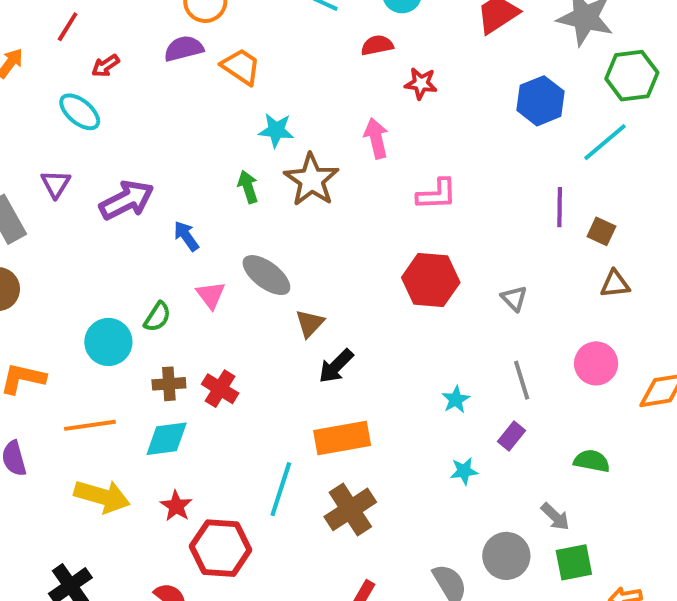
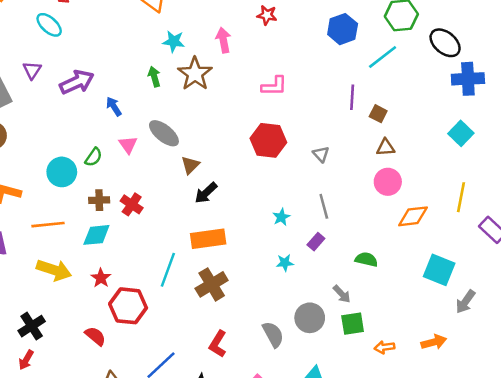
pink arrow: (376, 138) -> (223, 40), moved
pink circle: (596, 363) -> (388, 182), moved

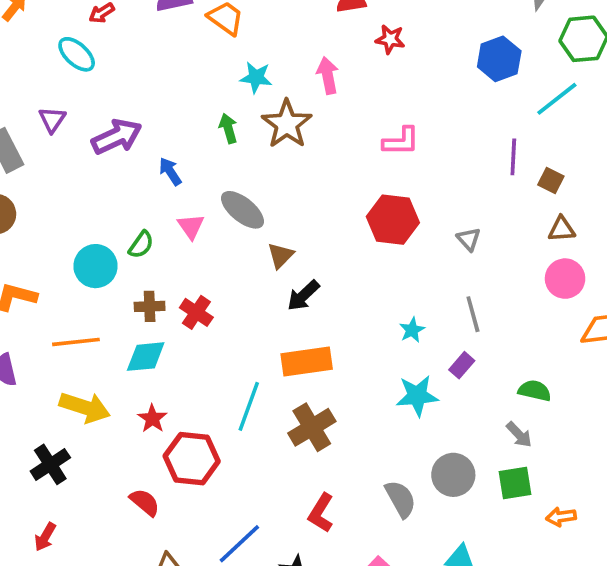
cyan star: (285, 263) -> (417, 396), size x1.6
gray arrow: (342, 294) -> (519, 435), moved
black cross: (32, 326) -> (50, 464), moved

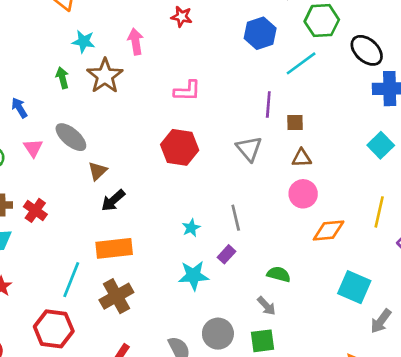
brown square: (551, 181) -> (295, 123), turned -30
gray triangle: (469, 239) -> (249, 149), moved, size x1.5
red hexagon: (192, 459) -> (54, 329), moved

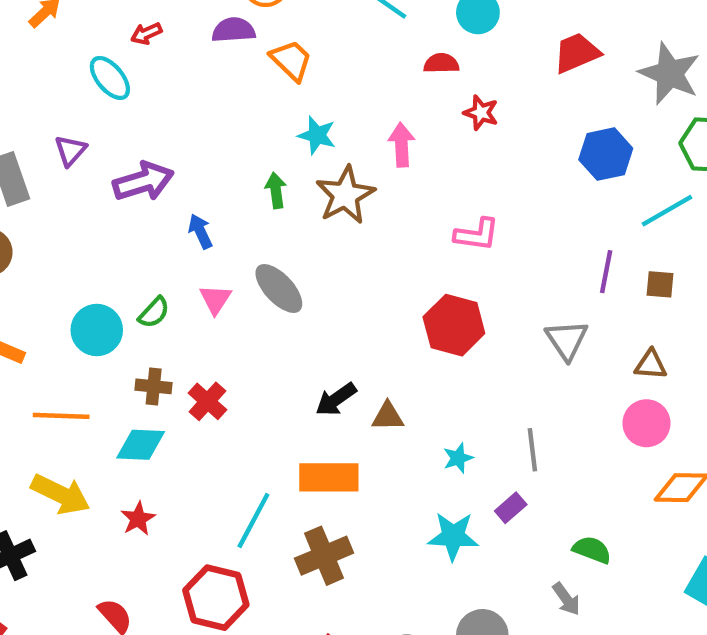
brown square: (295, 123) -> (660, 284), moved
brown triangle: (98, 171) -> (388, 416), moved, turned 36

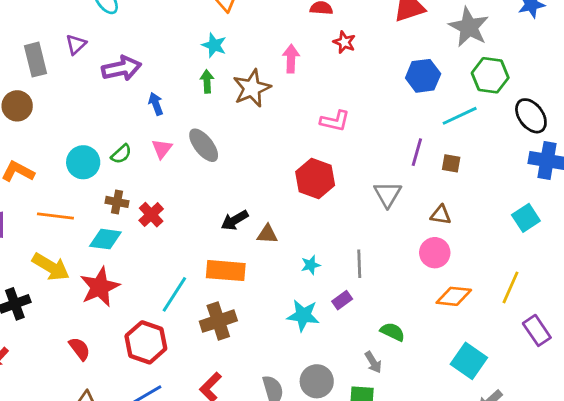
cyan star: (317, 135) -> (214, 45), moved
red star: (138, 519) -> (100, 287), size x1.8

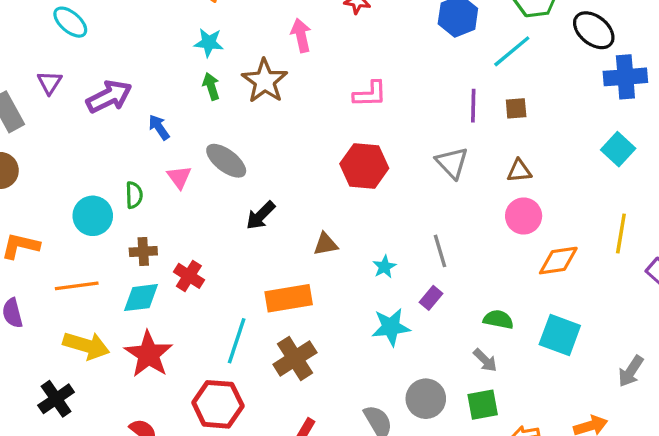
green semicircle: (121, 154) -> (134, 195), turned -35
red cross: (151, 215) -> (189, 276), moved
black arrow: (235, 220) -> (261, 215), moved
cyan square: (469, 361) -> (560, 335), moved

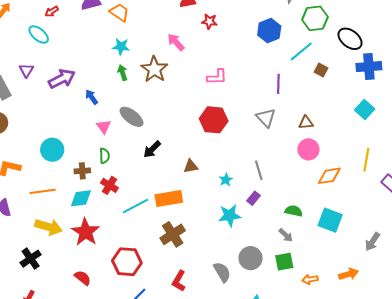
pink arrow: (301, 35) -> (176, 42), turned -30
brown square: (516, 108) -> (321, 70), moved, turned 32
green semicircle: (134, 195) -> (104, 156), moved
cyan line: (237, 341) -> (136, 206), moved, turned 44

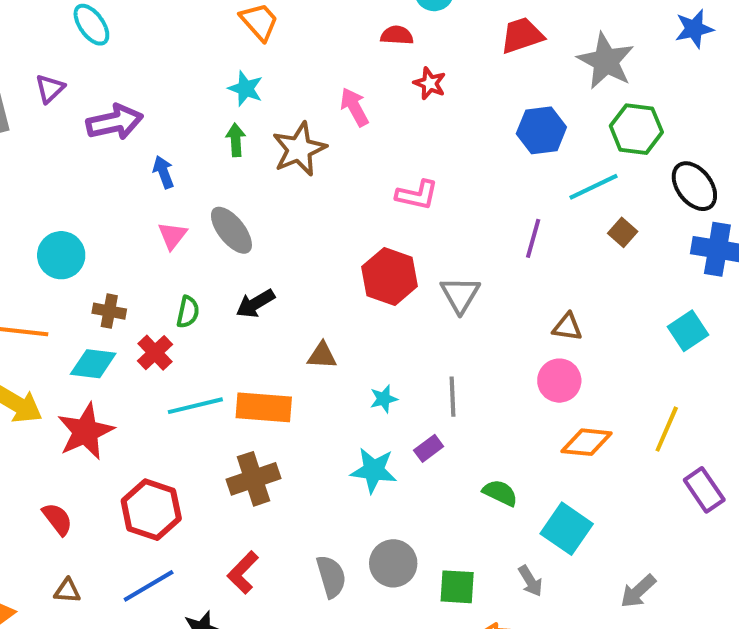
gray triangle: (266, 118) -> (460, 295), moved
green semicircle: (104, 156) -> (188, 312), moved
gray arrow: (286, 235) -> (530, 581), moved

